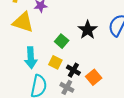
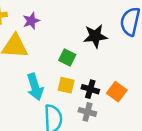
black star: (88, 30) -> (95, 36), turned -30

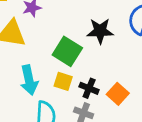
green square: (67, 58) -> (67, 51), size x1.5

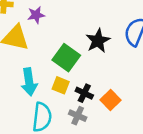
black star: (100, 31) -> (98, 41), turned -30

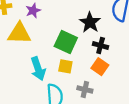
black cross: (84, 93) -> (101, 45), moved
orange square: (111, 100) -> (100, 67), moved

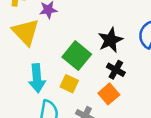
yellow triangle: (19, 33) -> (26, 32), turned 30

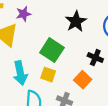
black star: (110, 40) -> (76, 21), moved
black cross: (116, 70) -> (95, 58), moved

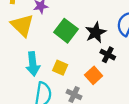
black star: (76, 21) -> (96, 32), moved
green square: (52, 50) -> (66, 31), moved

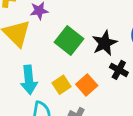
yellow square: (60, 68) -> (61, 85), turned 32
orange square: (94, 75) -> (87, 85), moved

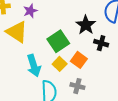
green square: (69, 40) -> (58, 41), moved, turned 30

